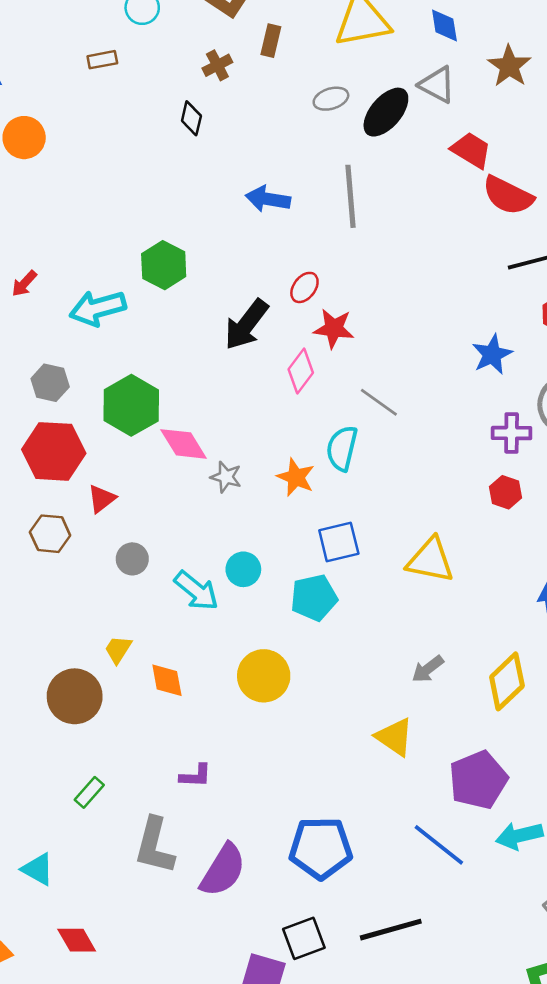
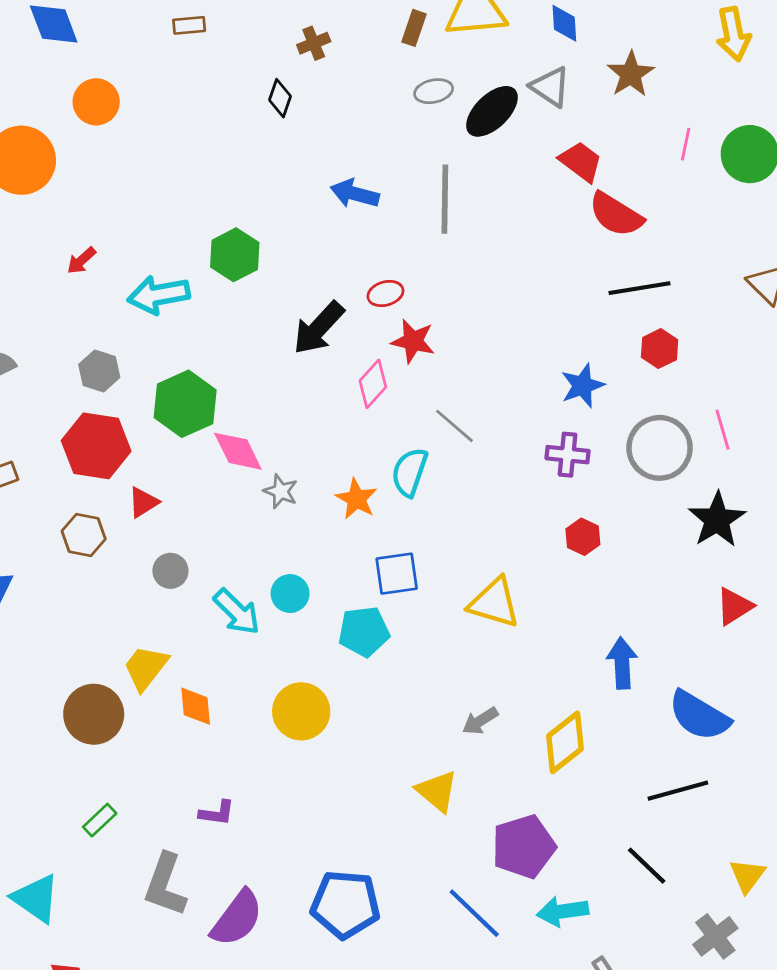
brown rectangle: (271, 41) -> (414, 28), moved
red ellipse: (304, 287) -> (385, 294), turned 32
purple cross: (512, 433) -> (568, 455), moved
yellow trapezoid: (118, 649) -> (146, 668), size x1.5
cyan triangle: (38, 869) -> (36, 898), size x1.4

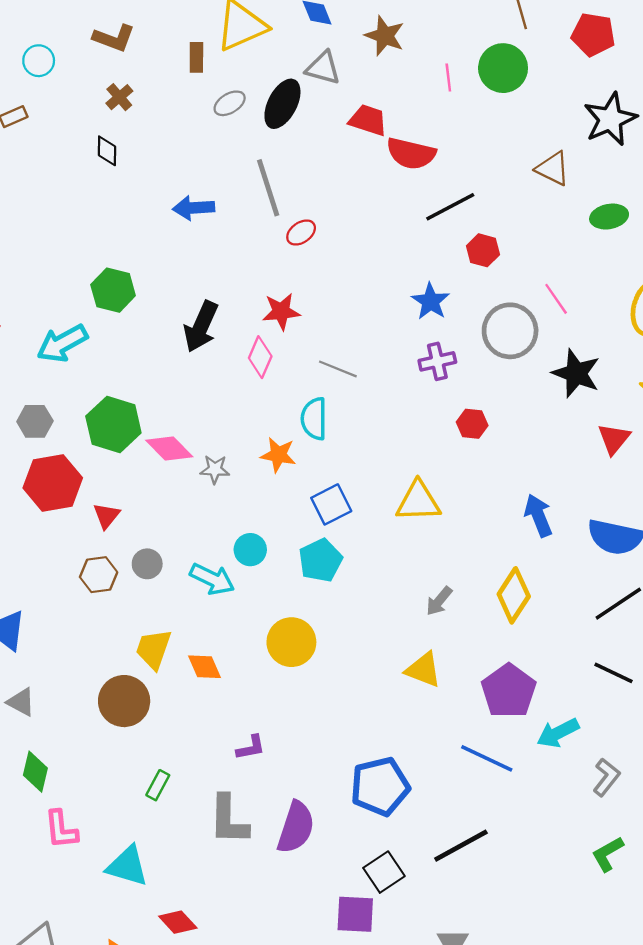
red ellipse: (385, 294) -> (301, 233), moved
brown hexagon: (84, 535) -> (99, 575), moved

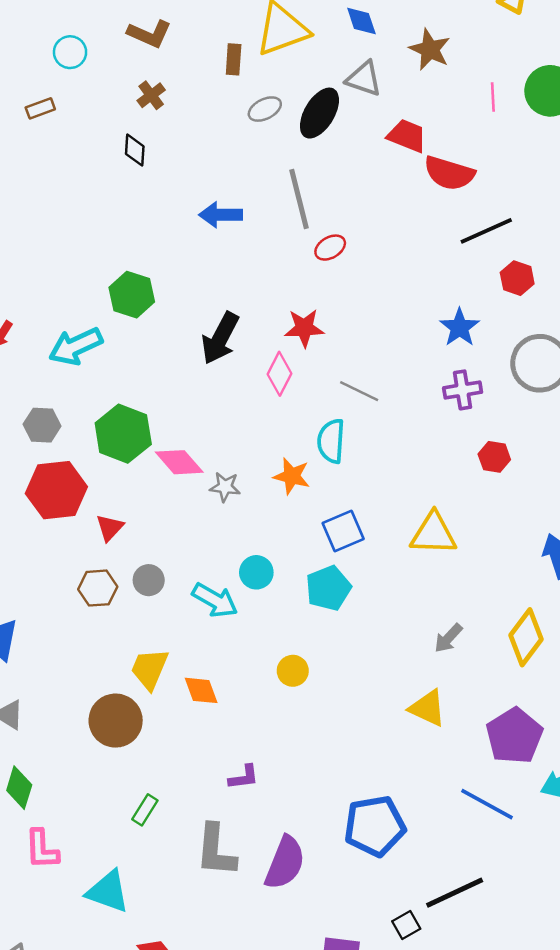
yellow circle: (291, 642) -> (293, 671), size x0.6
black square: (384, 872) -> (406, 925), moved, size x0.7

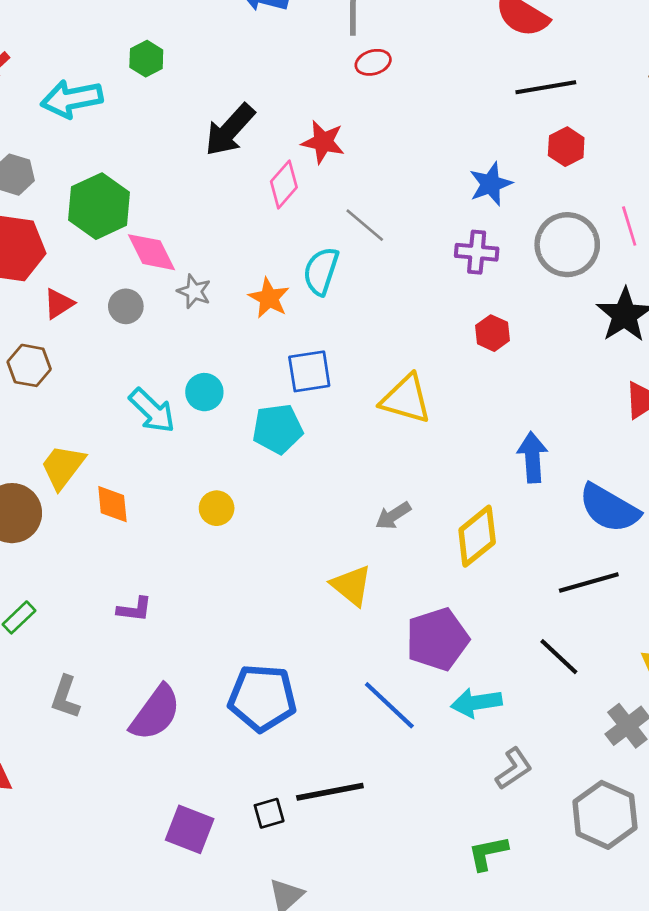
green hexagon: (132, 295) -> (146, 59), size x0.7
gray circle: (149, 580) -> (126, 306), moved
gray L-shape: (216, 850) -> (65, 697), moved, size x0.7

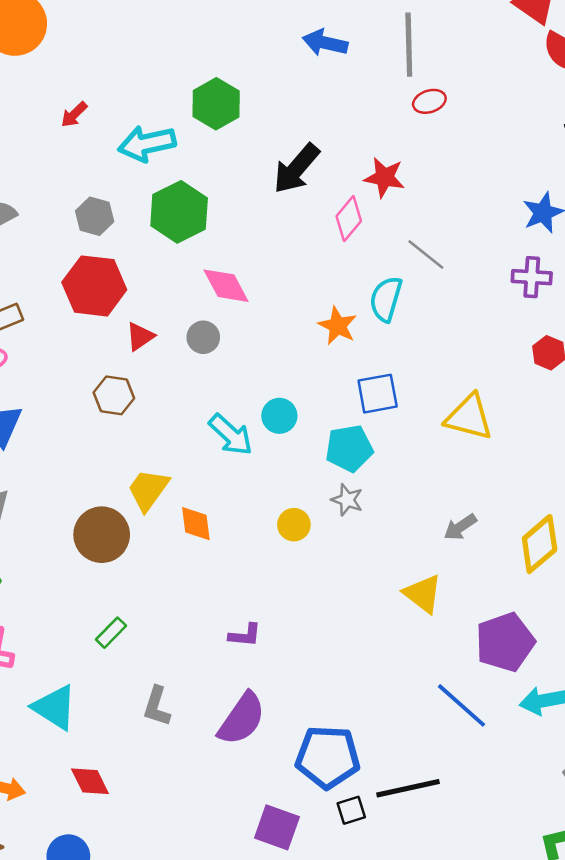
green hexagon: (146, 59) -> (216, 104), size x1.5
green hexagon: (99, 206) -> (179, 212), moved
gray star: (194, 291) -> (347, 500), moved
purple L-shape: (135, 609) -> (245, 635), moved
blue pentagon: (262, 698) -> (328, 757), moved

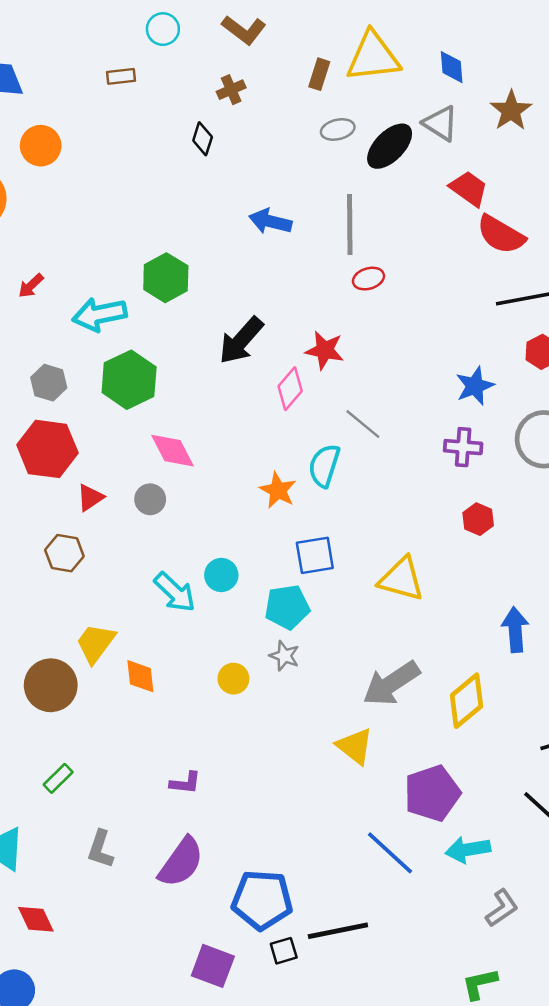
gray arrow: (460, 527) -> (391, 683), size x1.8

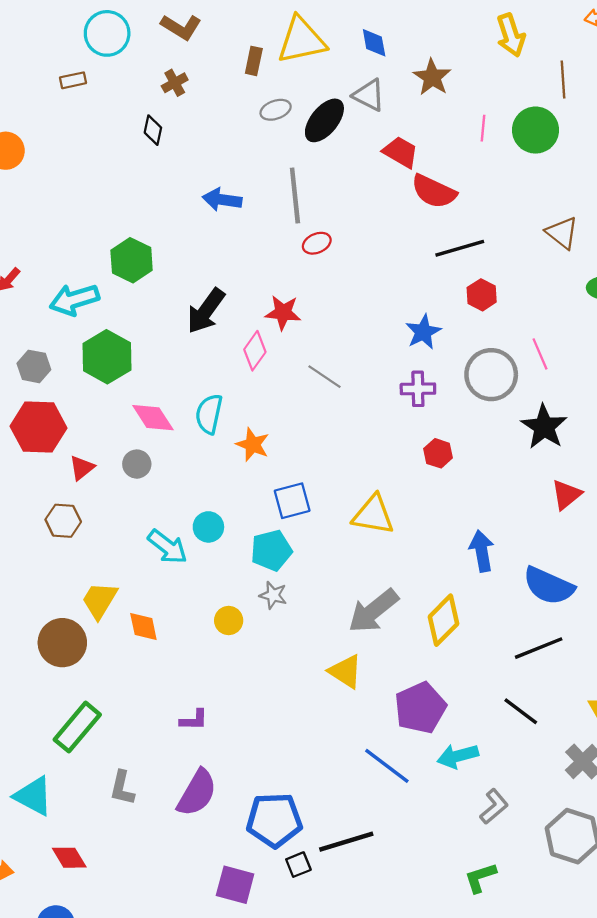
cyan circle: (163, 29) -> (107, 33), size x1.5
cyan semicircle: (324, 466) -> (209, 414), moved
green rectangle: (58, 778) -> (77, 727), size x1.8

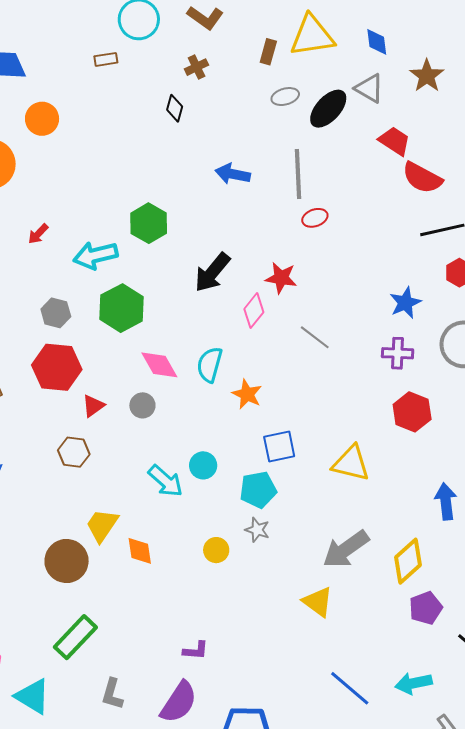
red hexagon: (438, 453) -> (412, 412), size x1.5
purple pentagon: (420, 708) -> (426, 608), moved, size x0.7
purple L-shape: (194, 720) -> (196, 651), moved

